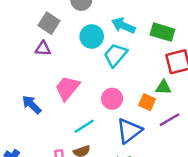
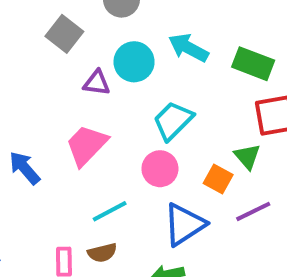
purple triangle: (43, 49) -> (97, 83), moved
cyan trapezoid: (115, 55) -> (173, 121), moved
green triangle: (163, 87) -> (247, 156), turned 42

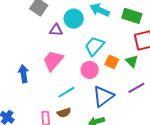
blue arrow: (25, 168) -> (23, 74), turned 36
orange square: (218, 179) -> (112, 62), moved

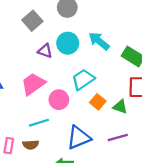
green triangle: (132, 61) -> (120, 107), turned -40
pink circle: (90, 70) -> (59, 100), moved

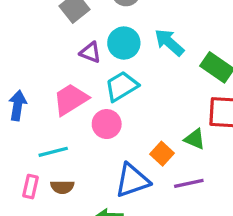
cyan trapezoid: (83, 79) -> (121, 86), moved
orange square: (98, 102) -> (162, 154), moved
cyan line: (39, 123) -> (53, 152), moved

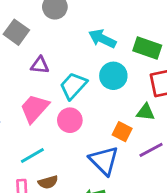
cyan circle: (124, 43) -> (113, 76), moved
blue triangle: (132, 180) -> (104, 161), turned -40

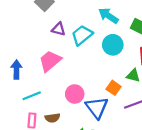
cyan trapezoid: (73, 86) -> (82, 35), moved
pink circle: (70, 120) -> (75, 94), moved
cyan line: (32, 155) -> (32, 96), moved

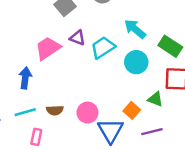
pink trapezoid: (50, 61) -> (48, 48), moved
cyan line: (32, 96) -> (25, 112), moved
brown semicircle: (52, 118) -> (55, 110), moved

